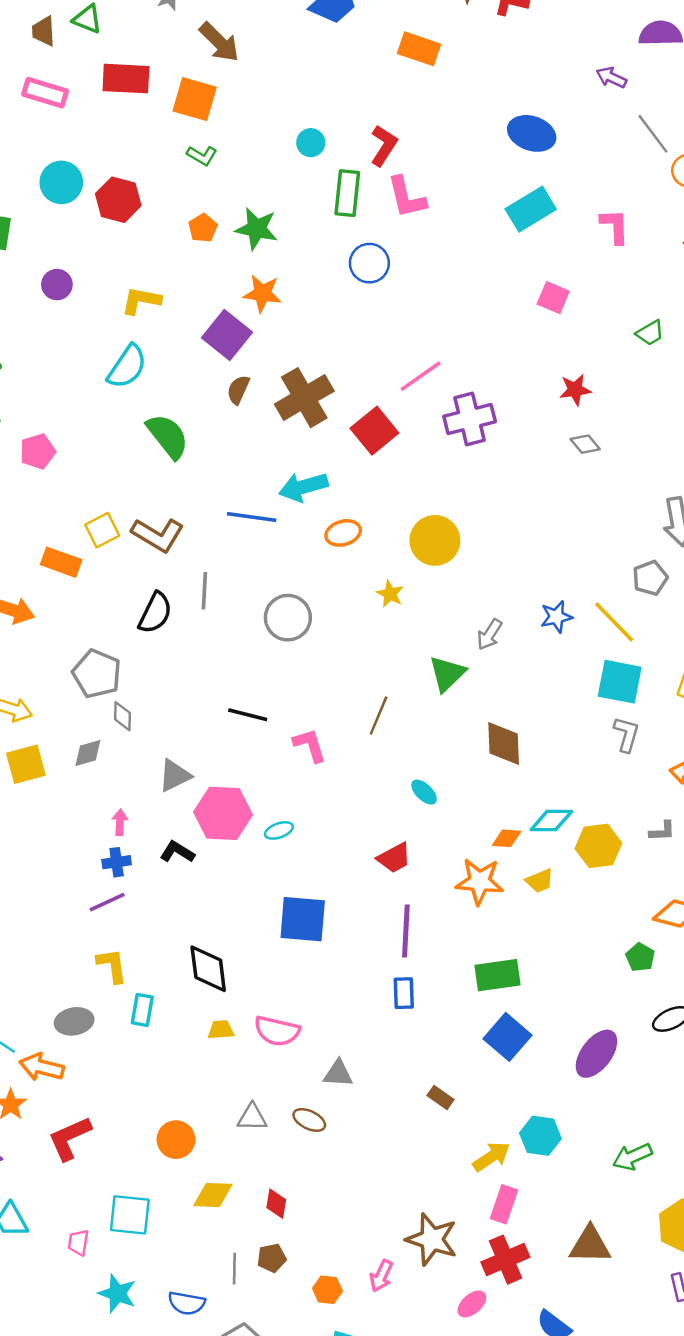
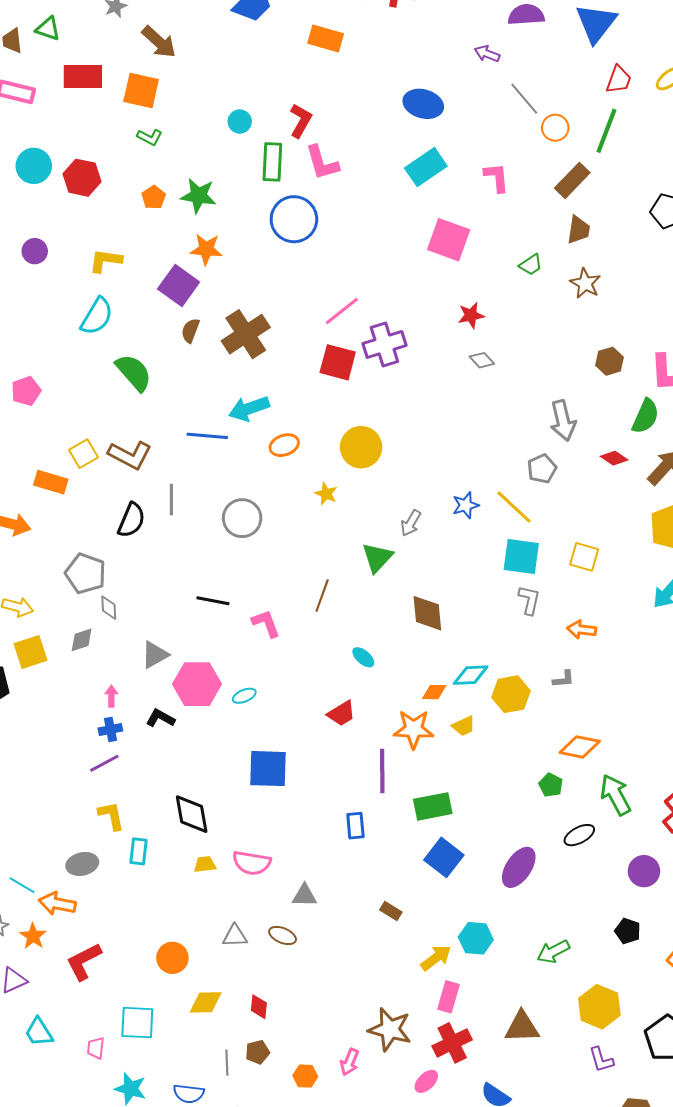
blue circle: (369, 263) -> (294, 219), size x1.4
pink square: (553, 298) -> (449, 240), size x1.6
red square: (374, 431) -> (338, 362), moved, turned -33
purple line: (406, 931) -> (382, 771), moved

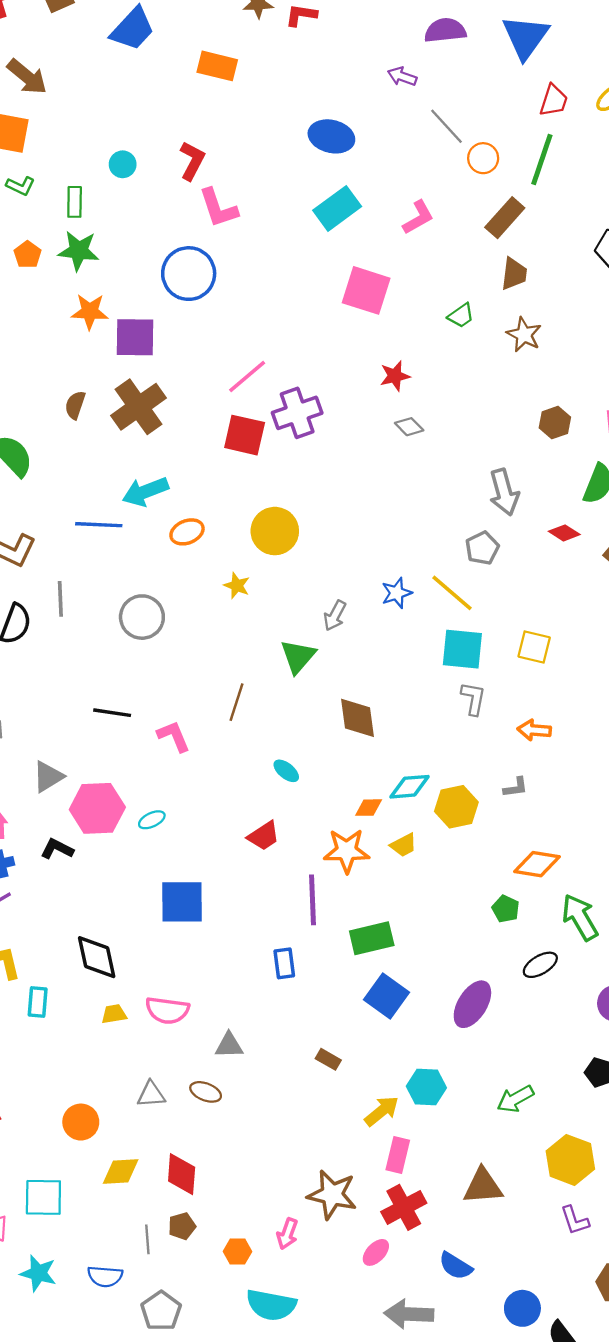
green rectangle: (272, 162) -> (75, 202), moved, size x0.7
pink L-shape: (497, 177) -> (418, 217), turned 68
purple square: (179, 286) -> (135, 337), moved, turned -33
red diamond: (259, 1007) -> (182, 1174), size x1.5

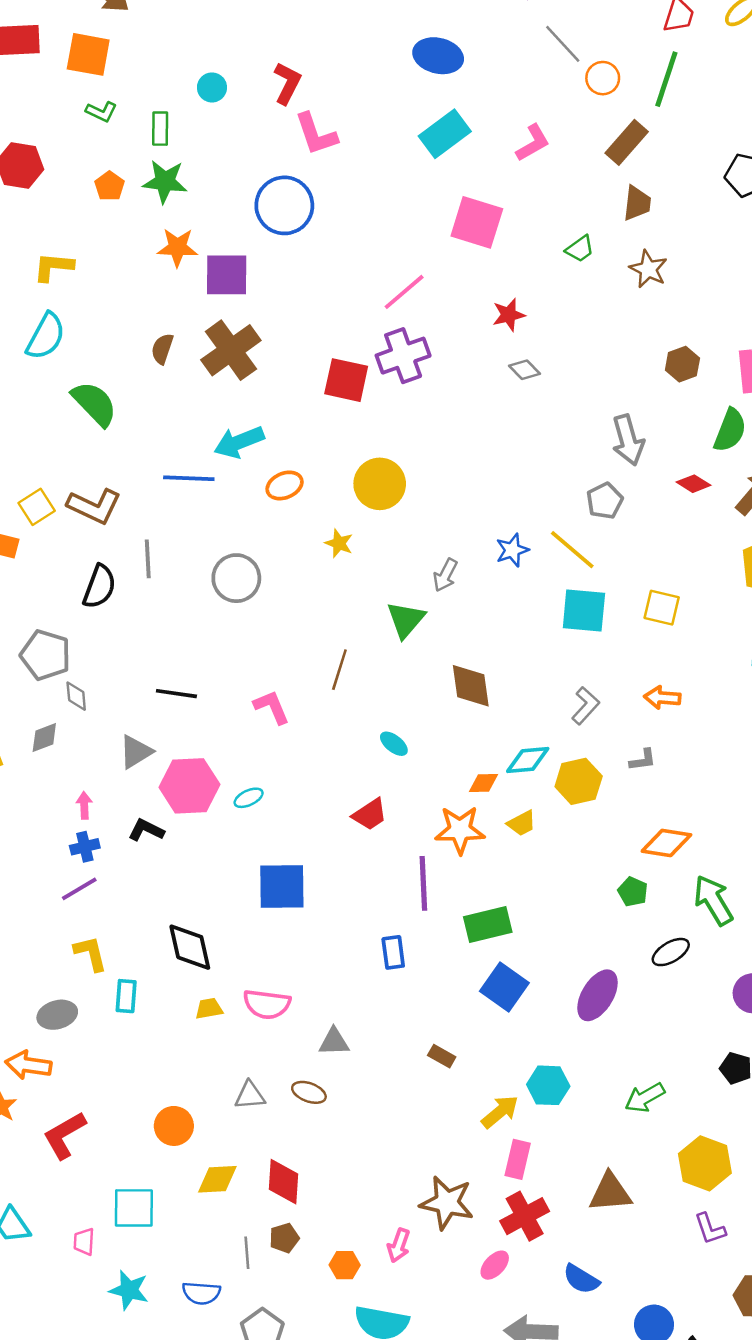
pink line: (247, 376) -> (404, 292), moved
gray L-shape: (473, 699) -> (586, 706), moved, turned 32
black line: (112, 713) -> (176, 694), moved

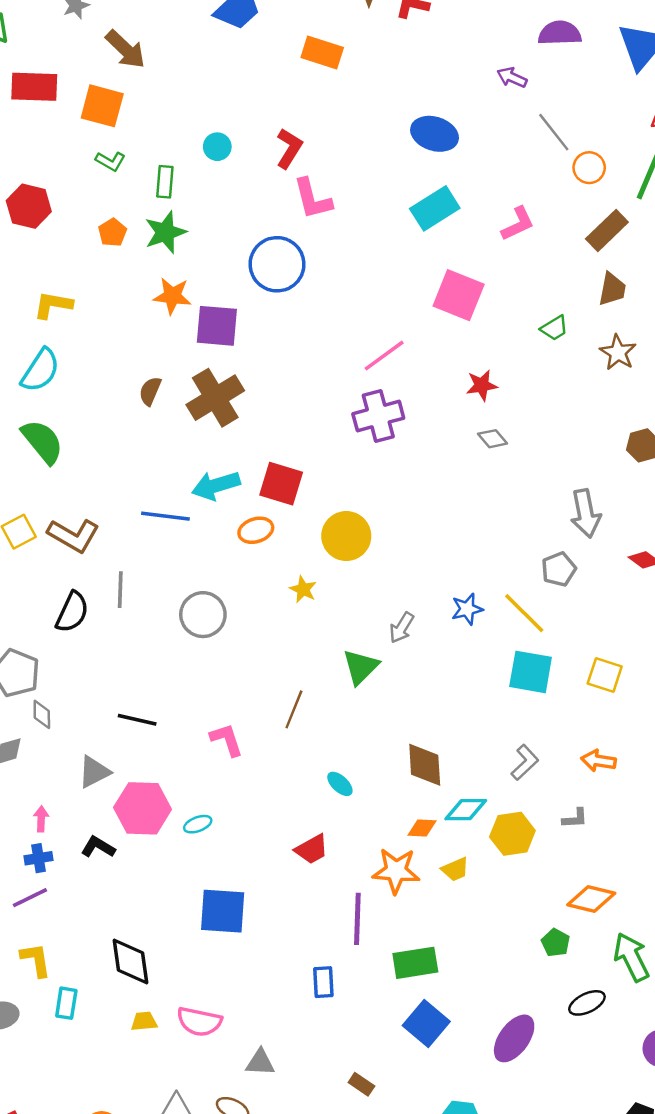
green star: (165, 181) -> (165, 232), turned -30
red square: (346, 380) -> (281, 484), moved
green semicircle: (94, 404) -> (42, 442), moved
brown diamond: (471, 686) -> (425, 765), moved

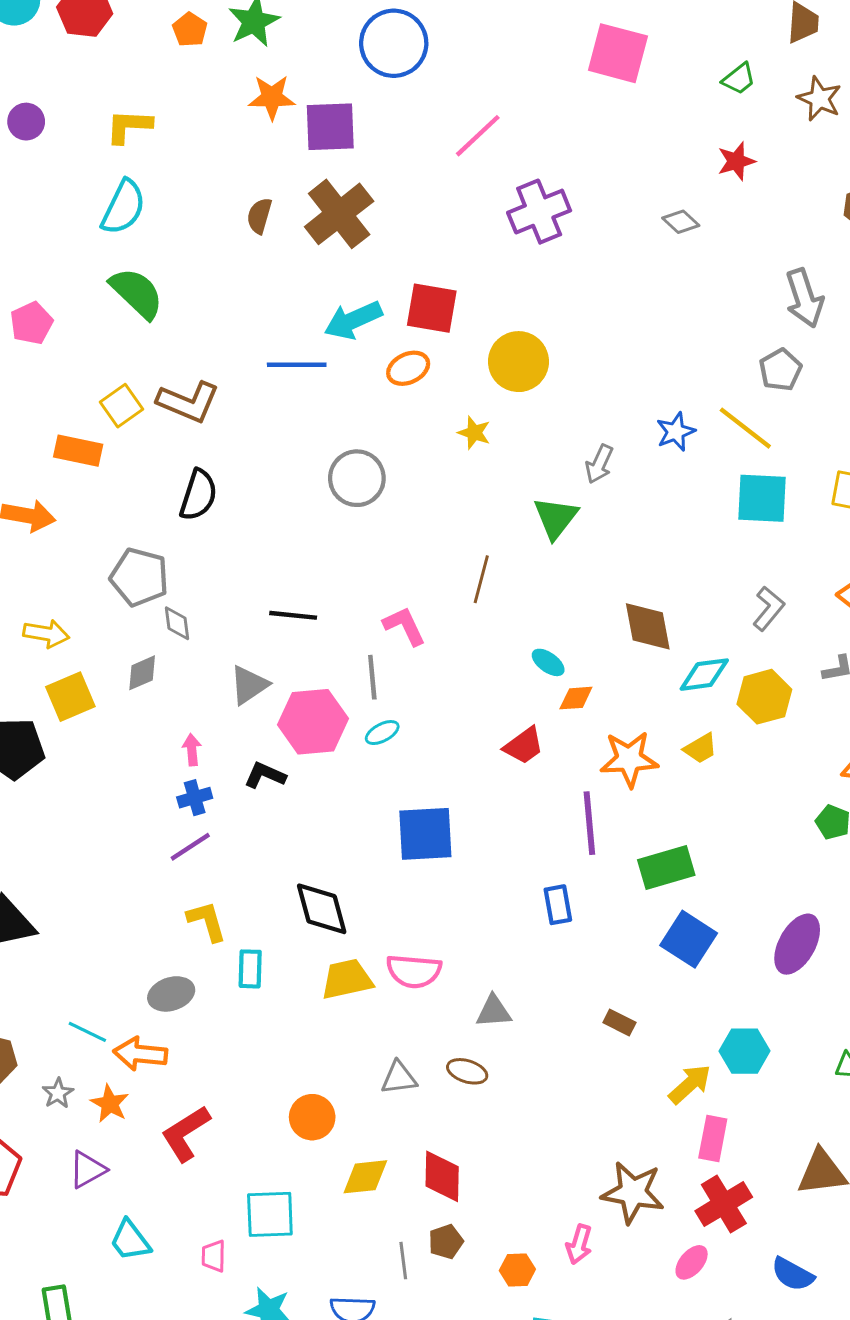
pink line: (384, 356) -> (478, 136), moved
red star: (482, 385) -> (736, 161), moved
gray line: (120, 590) -> (372, 677), moved
orange diamond: (422, 828) -> (576, 698), moved
yellow trapezoid: (144, 1021) -> (347, 979), size x1.6

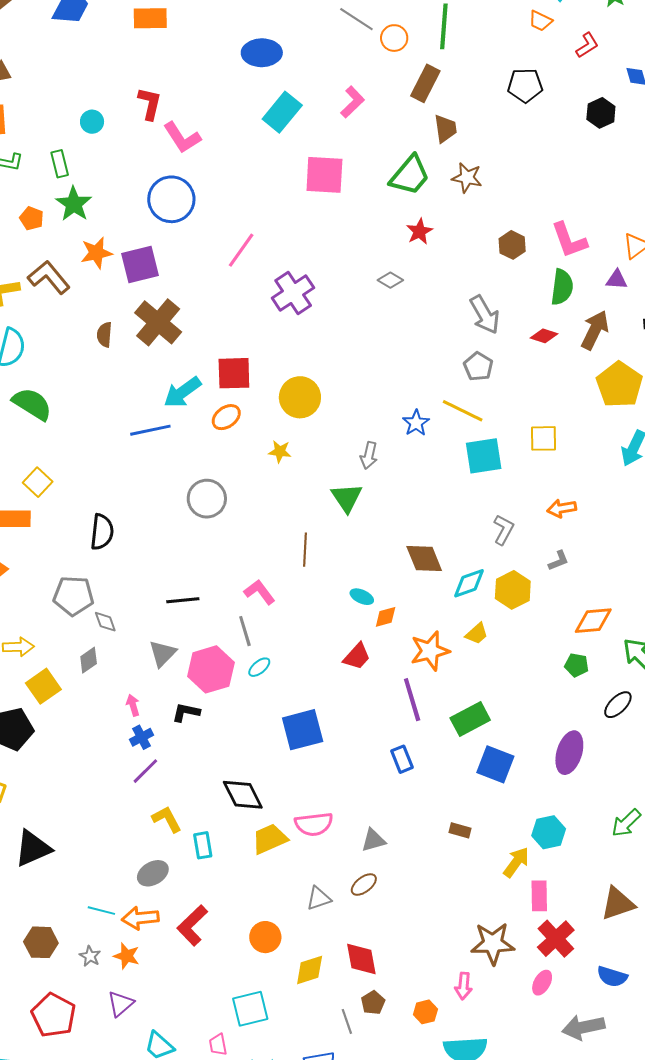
green trapezoid: (739, 79) -> (410, 175), size x1.8
brown L-shape: (188, 402) -> (49, 277), moved, turned -141
brown ellipse: (467, 1071) -> (364, 885), turned -44
red L-shape: (186, 1133) -> (192, 925), moved

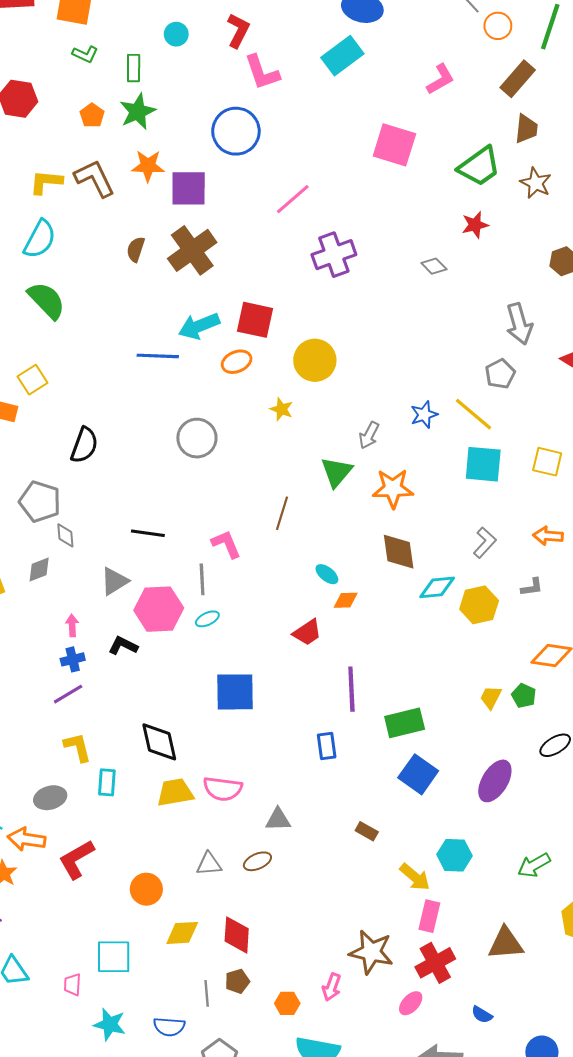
cyan rectangle: (282, 112) -> (342, 56), moved
yellow trapezoid: (477, 634) -> (491, 697), moved, turned 145
orange star: (430, 651) -> (393, 488), moved
yellow arrow: (516, 862) -> (415, 877), turned 80
blue semicircle: (612, 977) -> (482, 1015), size x0.7

